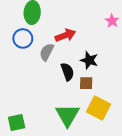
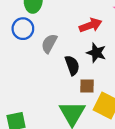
red arrow: (65, 35) -> (91, 25), moved
brown square: (86, 83) -> (87, 86), moved

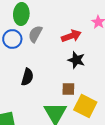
gray semicircle: (49, 44) -> (35, 34), moved
black semicircle: (72, 65) -> (27, 77), moved, turned 36

